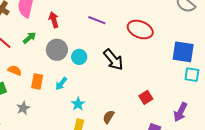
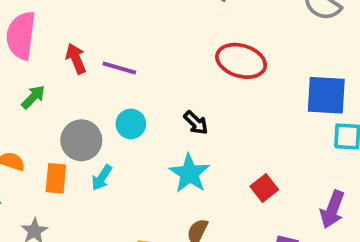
purple line: (97, 20) -> (119, 68), moved
gray circle: (57, 50) -> (81, 140), moved
black arrow: (113, 60) -> (196, 123), size x0.6
cyan star: (78, 104) -> (189, 173), moved, size x1.5

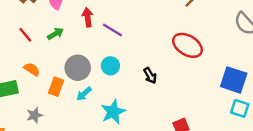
cyan star: (189, 173) -> (113, 112), moved

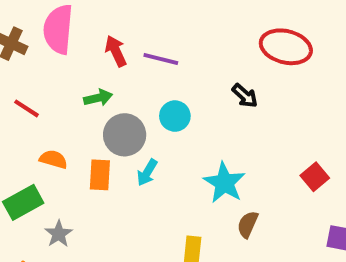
green arrow: (55, 34) -> (98, 98), moved, turned 35
black arrow: (150, 76) -> (245, 96), moved
cyan star: (113, 112) -> (224, 183), moved
gray star: (35, 115) -> (59, 234), moved

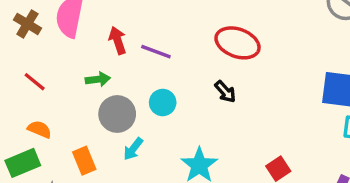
red ellipse: (286, 47) -> (238, 43), moved
orange semicircle: (53, 159) -> (39, 129), moved
orange rectangle: (100, 175) -> (84, 161), moved, turned -32

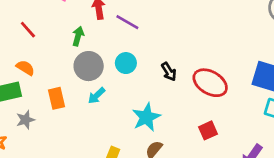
red ellipse: (238, 43) -> (210, 83), moved
green arrow: (98, 79) -> (78, 36), turned -78
black arrow: (225, 92) -> (169, 72), moved

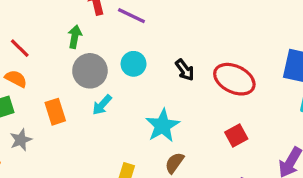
red line: (28, 30) -> (20, 48), moved

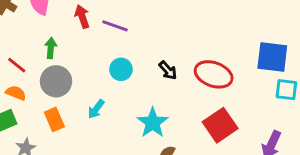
green arrow: (75, 37) -> (51, 48), moved
gray circle: (90, 71) -> (56, 81), moved
red square: (236, 135) -> (220, 125), size x1.6

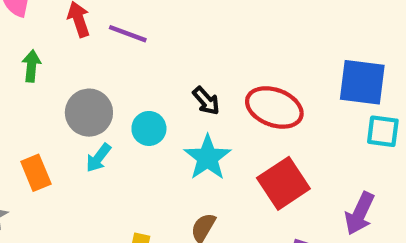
cyan circle: (121, 69) -> (149, 128), moved
gray circle: (56, 81) -> (89, 113), moved
cyan star: (153, 123) -> (208, 158), moved

